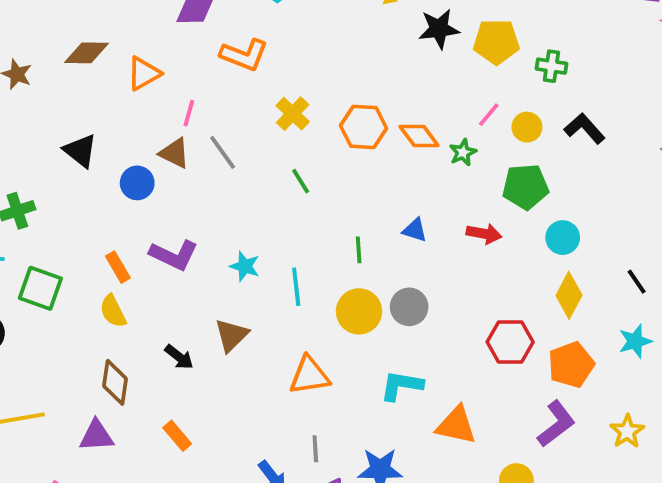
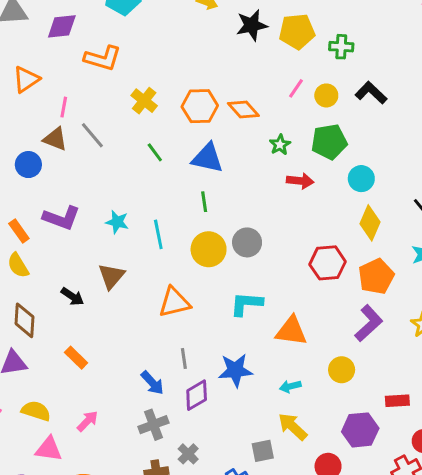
green star: (463, 152) -> (280, 145), moved
blue triangle: (415, 230) -> (207, 158), moved, size x1.6

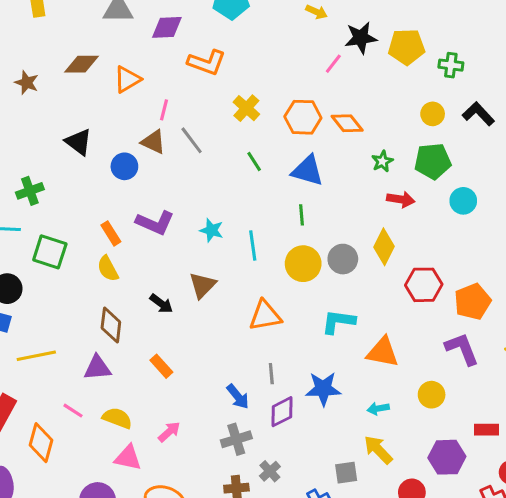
pink line: (296, 88) -> (333, 64), moved
yellow diamond: (370, 223) -> (384, 247), moved
purple L-shape: (369, 323) -> (462, 349), turned -72

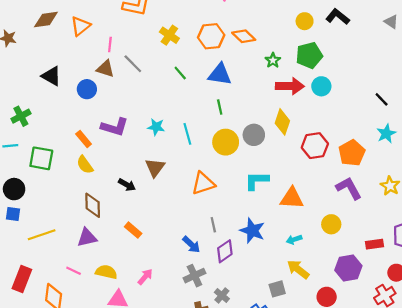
red arrow: (401, 199) -> (290, 86), size x1.4
cyan circle: (463, 201) -> (321, 86), moved
blue star: (323, 389) -> (252, 231), turned 30

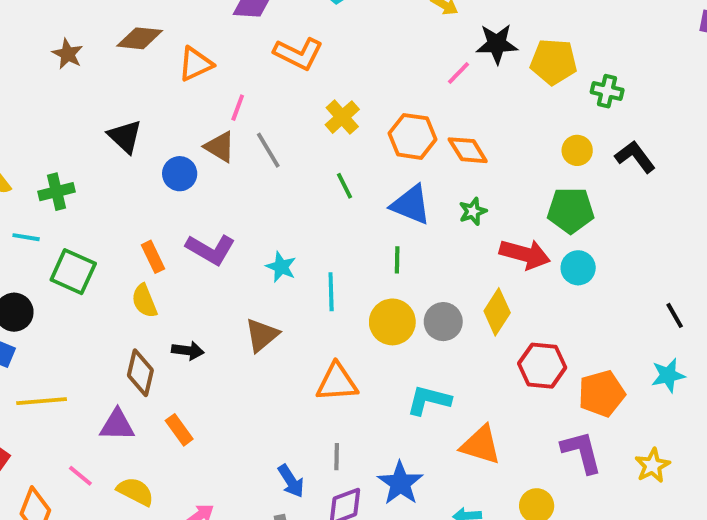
green star: (273, 60) -> (473, 211), moved
black arrow: (127, 185) -> (188, 351), moved, turned -36
orange rectangle: (133, 230) -> (179, 430), moved

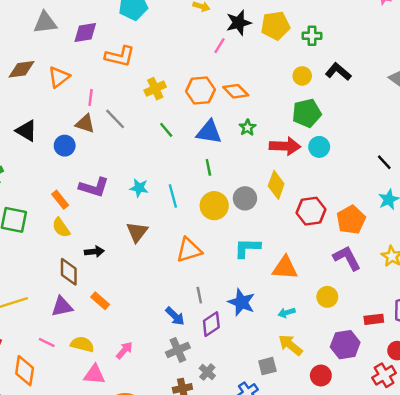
yellow cross: (342, 117) -> (155, 89), turned 30

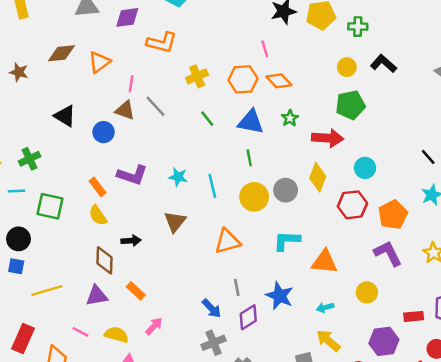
pink line: (219, 46) -> (265, 49), moved, turned -49
cyan circle: (319, 147) -> (365, 168), moved
pink arrow: (124, 350) -> (154, 326), moved

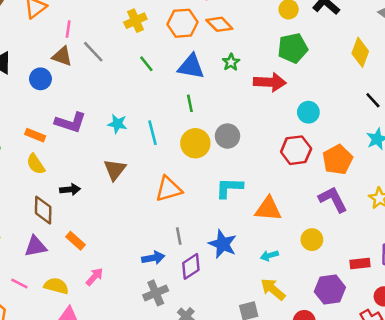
yellow diamond: (318, 177) -> (360, 52), moved
orange rectangle: (98, 187) -> (35, 135), turned -30
blue arrow: (212, 308) -> (153, 258), turned -55

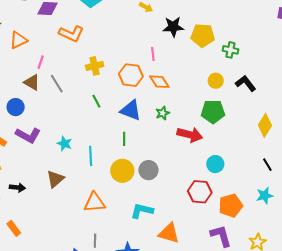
blue circle: (40, 79) -> (16, 107), moved

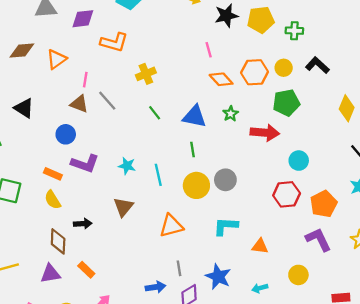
orange hexagon: (131, 75) -> (255, 72), moved
orange triangle: (169, 233) -> (260, 246), size x0.7

